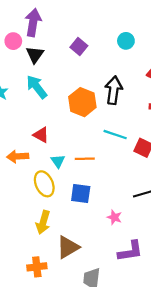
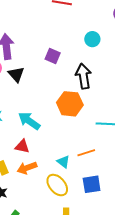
cyan arrow: (37, 87) -> (29, 121), moved
black arrow: (114, 90) -> (83, 76), moved
red triangle: (41, 135) -> (22, 146), moved

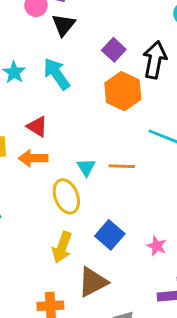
purple square: (53, 56) -> (114, 50), moved
cyan arrow: (29, 121) -> (57, 74), moved
blue square: (92, 184) -> (110, 235), moved, turned 30

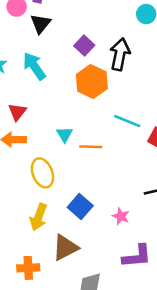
red triangle: (37, 126) -> (17, 112), turned 36
cyan triangle: (86, 167) -> (65, 134), moved

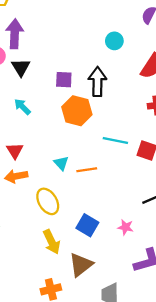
purple square: (84, 45) -> (64, 80), turned -30
cyan arrow: (34, 66) -> (22, 107), size x0.7
yellow arrow: (38, 217) -> (52, 242), turned -35

